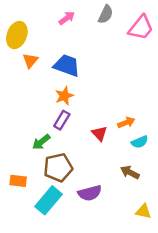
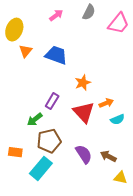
orange star: (64, 96) -> (83, 83), moved
red triangle: (100, 133) -> (84, 112), size x1.6
brown arrow: (130, 172) -> (108, 156), moved
purple semicircle: (90, 193) -> (84, 154), moved, turned -108

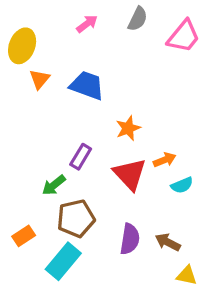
orange rectangle: (15, 152) -> (24, 236), turned -40
purple semicircle: (84, 154) -> (130, 239), turned 42

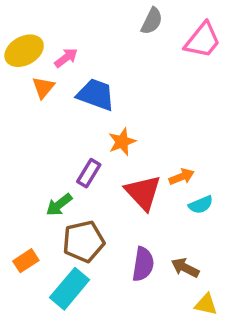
pink arrow: (87, 24) -> (66, 58), moved
yellow ellipse: (22, 46) -> (24, 51), turned 40
orange star: (128, 128) -> (122, 142), moved

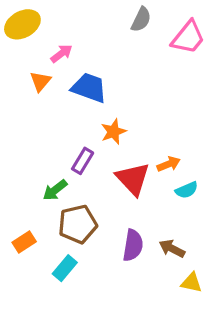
yellow ellipse: (24, 51) -> (22, 24), moved
cyan rectangle: (70, 289) -> (65, 268), size x0.7

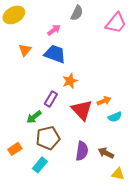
gray semicircle: (141, 19) -> (77, 13), moved
pink arrow: (61, 54) -> (54, 30), moved

